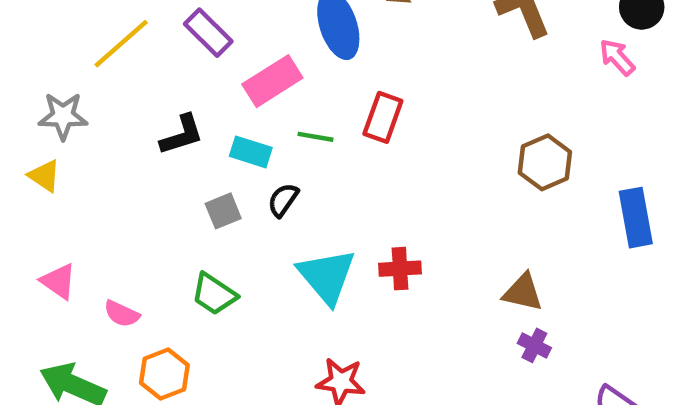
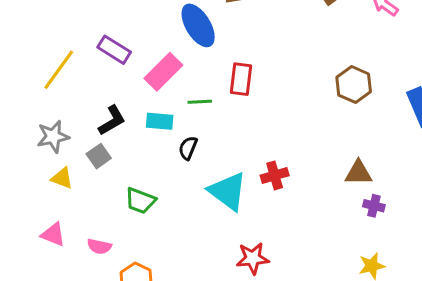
gray star: (63, 116) -> (53, 137), moved
yellow triangle: (44, 176) -> (62, 178), moved
gray square: (223, 211) -> (99, 156), moved
green trapezoid: (214, 294) -> (140, 201), moved

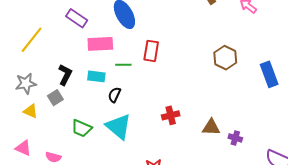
purple rectangle: (114, 50) -> (77, 18), moved
pink rectangle: (163, 72) -> (100, 44), turned 40
black L-shape: (112, 120) -> (65, 75), turned -35
brown triangle: (358, 173) -> (211, 127), moved
cyan triangle: (228, 191) -> (119, 127), moved

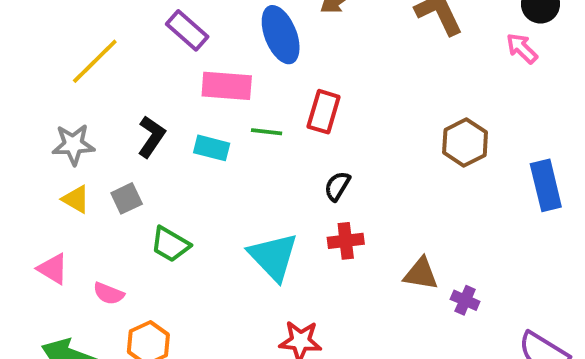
black semicircle: (114, 95) -> (337, 186), moved
gray square: (55, 98) -> (127, 198), moved
cyan triangle: (119, 127) -> (273, 257), moved

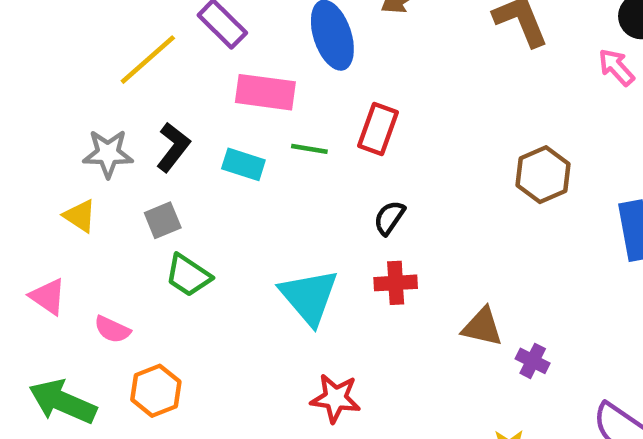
yellow line: (95, 61) -> (148, 60), moved
gray star: (73, 145) -> (108, 153), moved
gray square: (127, 198) -> (163, 220), moved

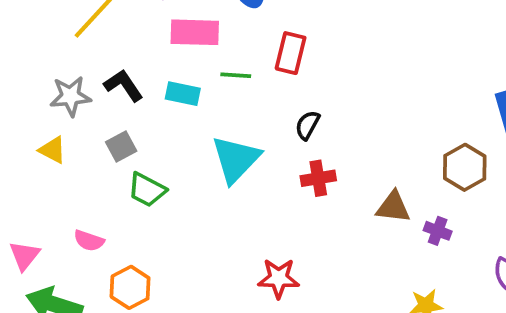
black L-shape: (173, 147) -> (124, 85), turned -66
brown hexagon: (543, 175) -> (465, 167), moved
pink triangle: (48, 297) -> (24, 255), moved, turned 40
cyan triangle: (309, 297) -> (236, 159), moved, turned 30

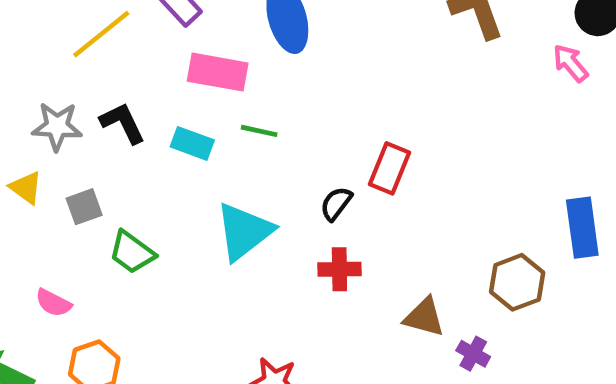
red rectangle: (291, 53) -> (389, 168), moved
gray square: (121, 146) -> (84, 207), moved

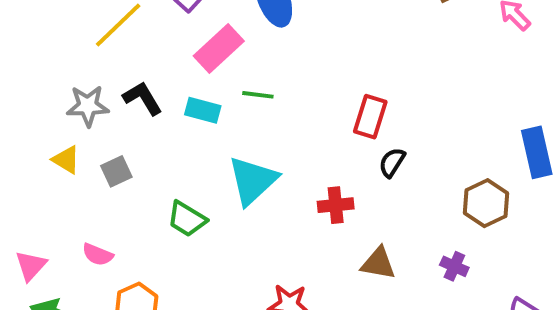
pink rectangle: (218, 72) -> (219, 48), turned -48
black semicircle: (336, 204) -> (392, 162), moved
green trapezoid: (132, 252) -> (187, 219), moved
brown triangle: (424, 317) -> (378, 263), moved

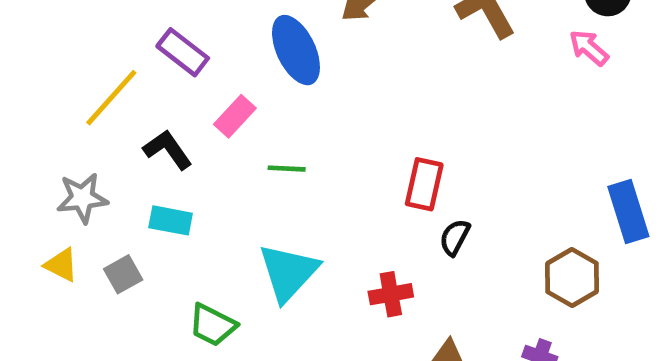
pink rectangle: (219, 48) -> (235, 116), size x0.7
black L-shape: (143, 98) -> (168, 150), moved
cyan rectangle: (203, 110) -> (171, 220), moved

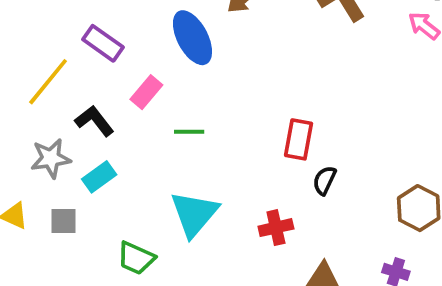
gray star: (82, 198) -> (51, 158), moved
cyan rectangle: (171, 220) -> (99, 177), turned -44
gray square: (123, 274) -> (63, 221), turned 32

